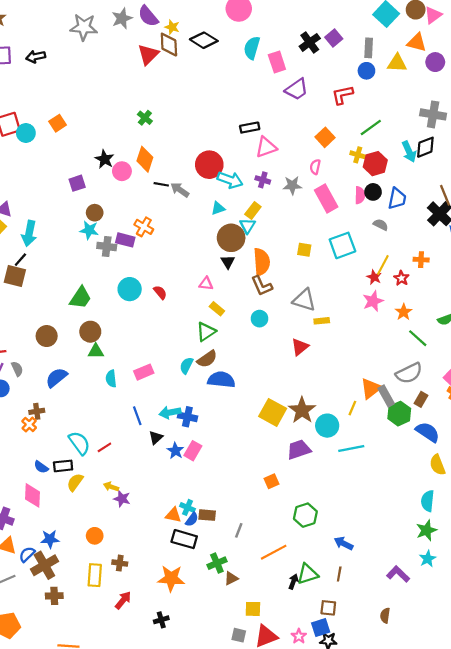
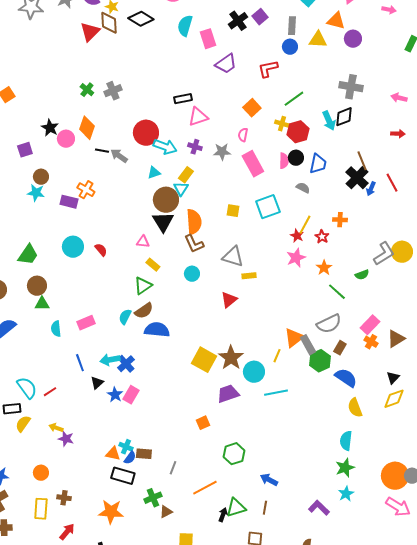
gray cross: (107, 247) -> (113, 91), moved, turned -30
black triangle: (228, 262) -> (163, 222), size x1.6
blue cross: (187, 417) -> (126, 364), turned 36

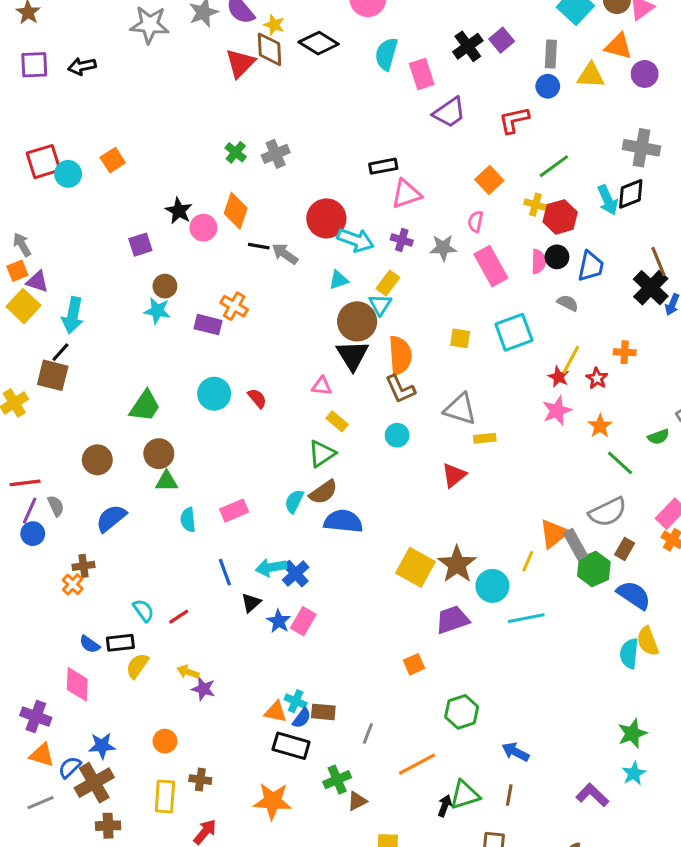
cyan semicircle: (27, 388) -> (143, 610), size x0.7
cyan semicircle: (346, 441) -> (629, 654), moved

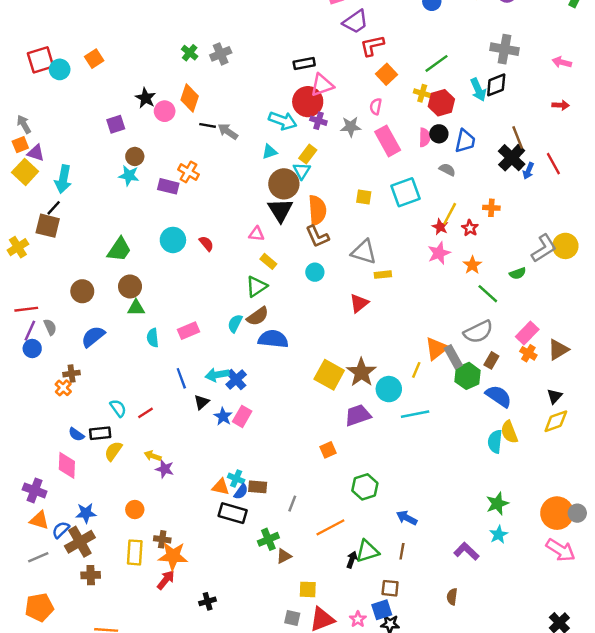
red L-shape: (514, 120) -> (372, 46), moved
red circle: (326, 218) -> (308, 102), moved
orange star: (273, 801) -> (173, 556), moved

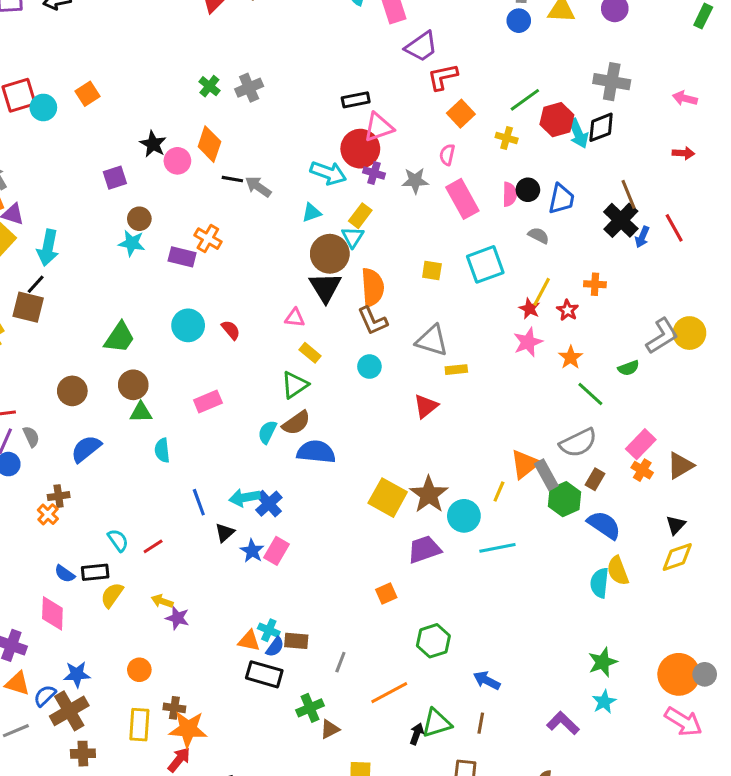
red hexagon: (441, 103) -> (557, 120), moved
pink rectangle: (188, 331) -> (208, 402), moved

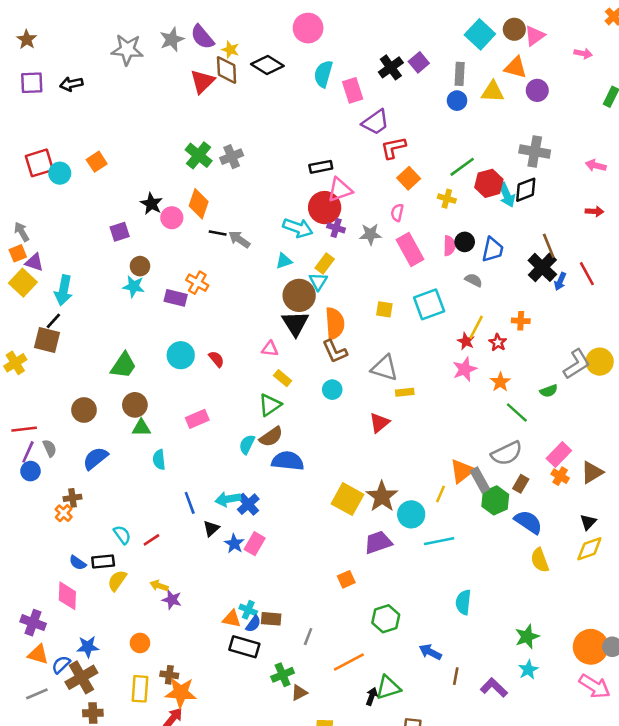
green cross: (209, 86) -> (199, 155), size x1.5
cyan semicircle: (600, 583) -> (463, 602), moved
brown line: (481, 723) -> (456, 676), moved

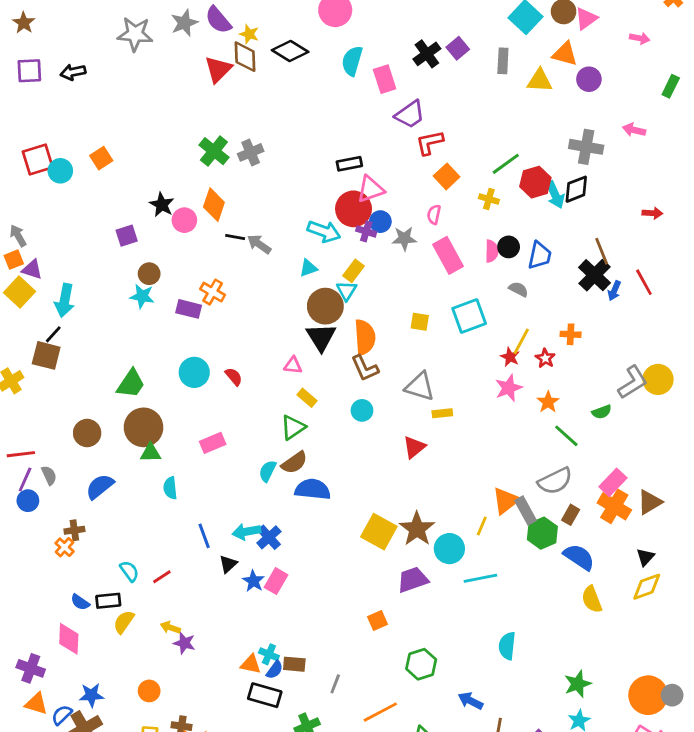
blue circle: (457, 101) -> (380, 222), moved
pink arrow: (596, 166) -> (634, 130), moved
brown circle: (135, 405) -> (143, 427), size x1.4
orange cross: (560, 476) -> (614, 506), size x1.6

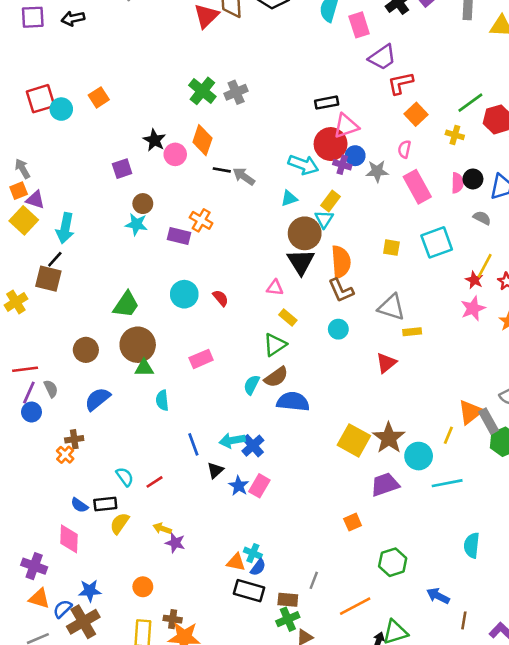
brown rectangle: (294, 664) -> (288, 600), moved

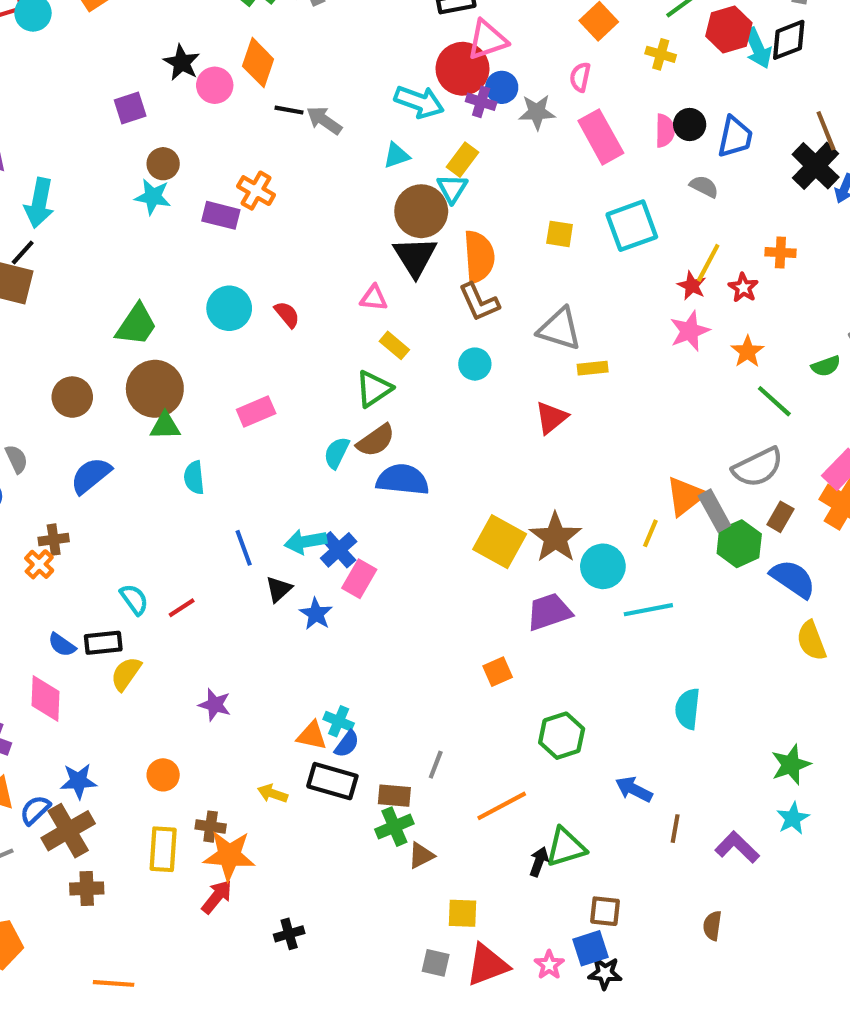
pink rectangle: (259, 486) -> (359, 579), moved
yellow arrow: (162, 529) -> (273, 793), moved

